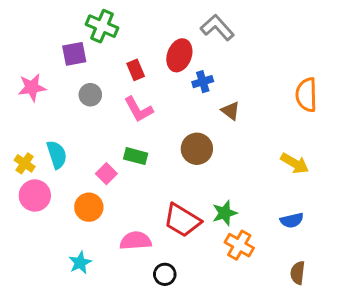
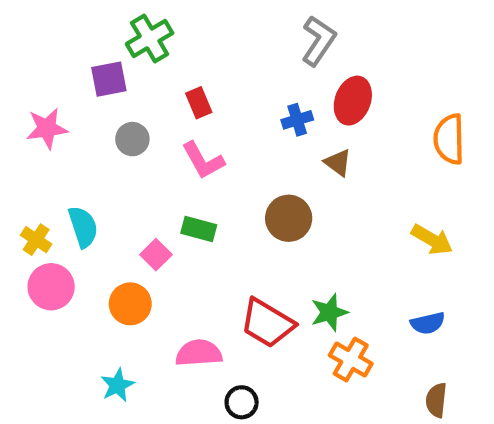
green cross: (102, 26) -> (150, 38), turned 36
gray L-shape: (217, 28) -> (319, 41), turned 76
red ellipse: (179, 55) -> (353, 101), moved

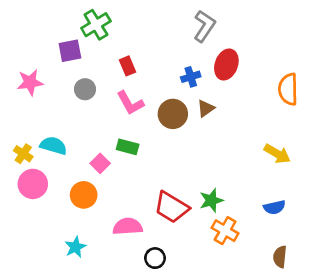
brown triangle: (338, 163) -> (206, 108), moved, turned 48
brown circle: (289, 218) -> (173, 114), moved
cyan semicircle: (83, 227) -> (53, 145), turned -56

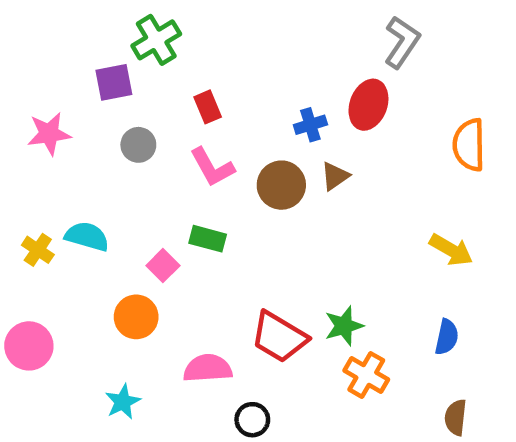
gray L-shape: (204, 26) -> (402, 42), moved
pink circle: (33, 184) -> (29, 346), moved
blue semicircle: (274, 207) -> (447, 337), turned -65

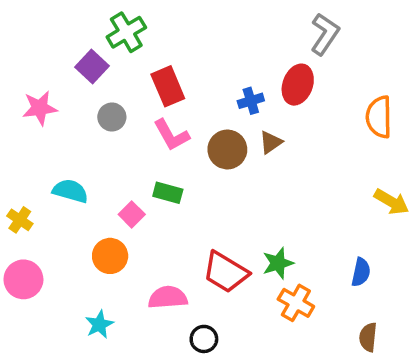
purple square: (114, 82) -> (92, 66), turned -36
red rectangle: (208, 107) -> (168, 86), size x1.5
yellow cross: (38, 250) -> (20, 220), moved
yellow arrow: (451, 250) -> (392, 202), moved

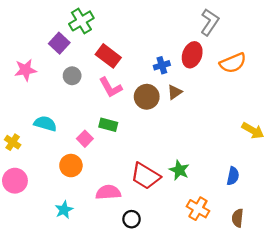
red rectangle: (168, 86) -> (108, 56), turned -30
orange semicircle: (379, 117) -> (233, 63), moved, turned -112
green star: (278, 263) -> (179, 170), turned -30
orange cross: (296, 303) -> (198, 209), moved

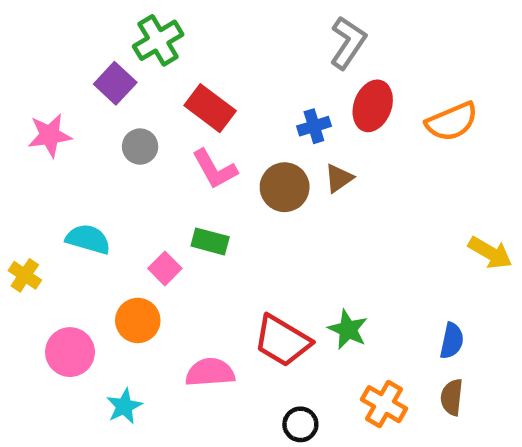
gray L-shape: (210, 22) -> (348, 43), moved
pink circle: (15, 181) -> (70, 352), moved
brown semicircle: (238, 218) -> (452, 397), moved
black circle: (132, 219) -> (300, 424), moved

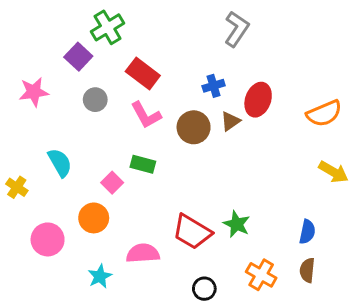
red ellipse: (373, 106) -> (258, 100), moved
orange semicircle: (452, 122) -> (324, 113), moved
cyan semicircle: (88, 239) -> (60, 163), turned 44
cyan star: (124, 406) -> (100, 276), moved

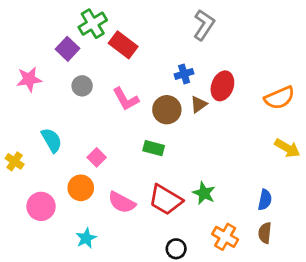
red rectangle: (143, 74) -> (123, 45), moved
green rectangle: (143, 164) -> (154, 148), moved
pink semicircle: (143, 253) -> (122, 202), moved, turned -148

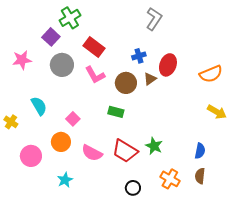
red rectangle: (123, 45) -> (94, 47), moved
gray circle: (82, 86) -> (62, 65), size x1.5

